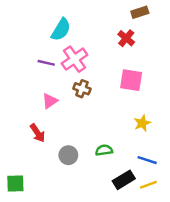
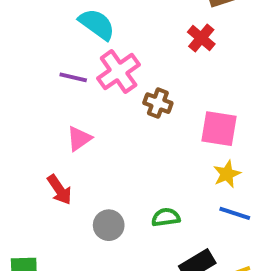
cyan semicircle: (61, 30) -> (97, 24), turned -85
pink square: (131, 80) -> (219, 129), moved
brown cross: (82, 89) -> (158, 103), moved
blue line: (147, 160) -> (235, 213), moved

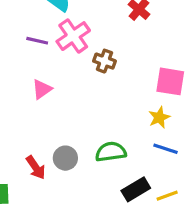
pink square: (219, 129) -> (170, 81), moved
red arrow: (59, 190) -> (36, 167), moved
green semicircle: (166, 217) -> (111, 152), size x1.4

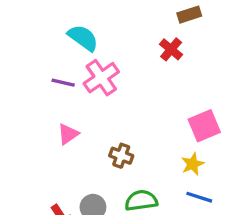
brown cross: (104, 61) -> (121, 156), moved
pink square: (170, 81) -> (204, 126), turned -32

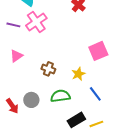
yellow star: (193, 164) -> (78, 74), moved
blue line: (199, 197) -> (95, 94), turned 35

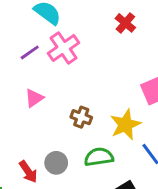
purple line: (13, 25) -> (30, 52), turned -48
yellow star: (78, 74) -> (125, 125), size x1.5

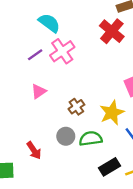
red cross: (125, 23) -> (112, 31), size x1.5
brown cross: (81, 117) -> (76, 107), turned 35
gray circle: (56, 163) -> (66, 136), moved

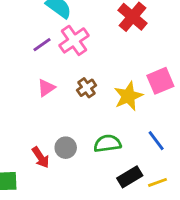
brown cross: (76, 107) -> (87, 88), moved
yellow star: (112, 113) -> (128, 96), moved
gray circle: (66, 136) -> (66, 148), moved

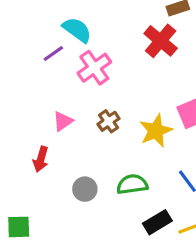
purple line: (42, 45) -> (53, 53), moved
red arrow: (41, 157) -> (41, 159), moved, turned 50

